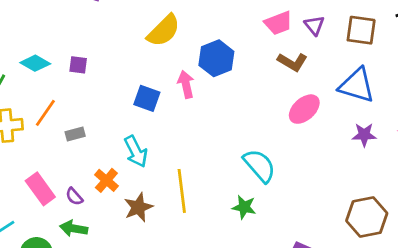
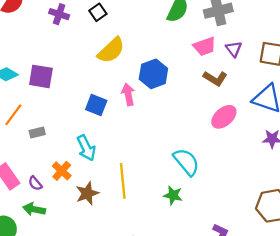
purple square: (78, 65) -> (41, 76), size x1.6

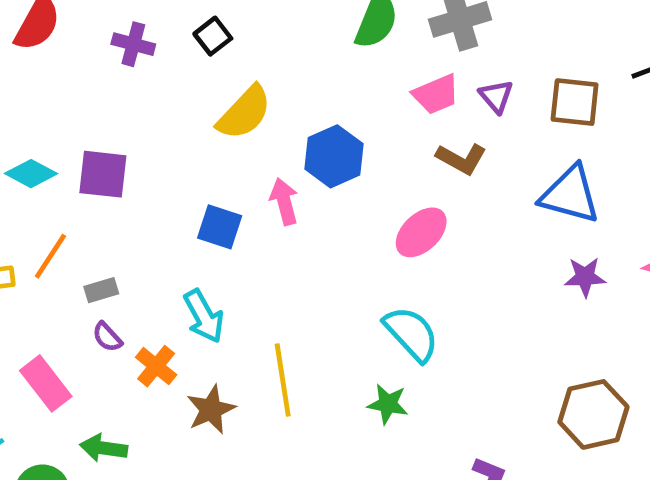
pink ellipse: (224, 117) -> (421, 232), moved
purple semicircle: (35, 183) -> (107, 337), moved

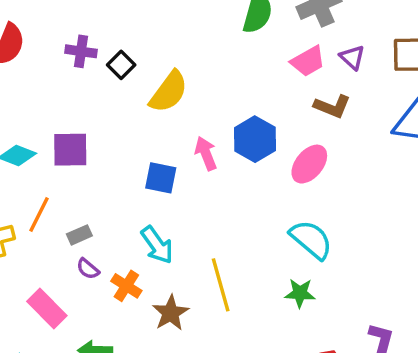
black square: (213, 36) -> (121, 65), moved
blue hexagon: (334, 156) -> (255, 139), moved

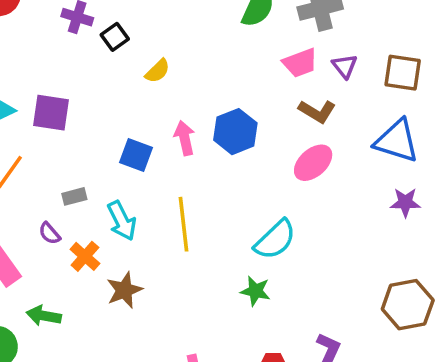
yellow semicircle: (169, 92) -> (158, 71), size x0.6
pink ellipse: (309, 164) -> (313, 163), moved
gray rectangle: (79, 235) -> (74, 196), moved
cyan semicircle: (311, 239) -> (275, 240), turned 87
yellow line: (221, 285) -> (184, 224), moved

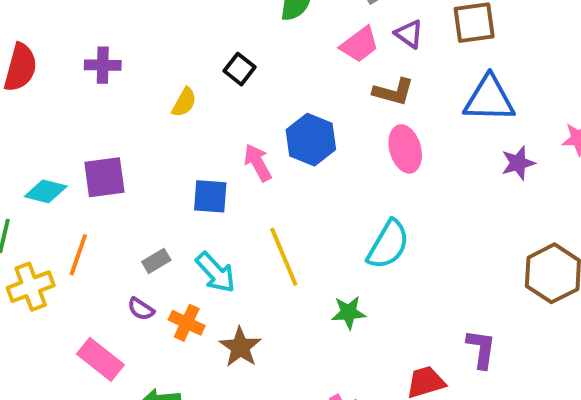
black square: (115, 37) -> (240, 69), moved
yellow semicircle: (158, 71) -> (184, 102), moved
pink ellipse: (313, 163) -> (405, 149), turned -48
green star: (256, 291) -> (349, 313), moved

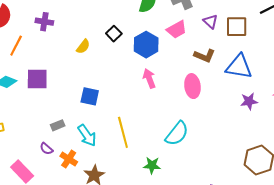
purple triangle: (409, 34) -> (210, 21), moved
brown L-shape: (393, 92) -> (205, 56), moved
blue hexagon: (311, 140) -> (146, 45), moved
pink arrow: (258, 163) -> (149, 78), moved
orange line: (78, 255) -> (16, 46), moved

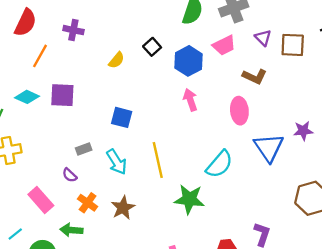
blue triangle: (239, 67) -> (269, 148), moved, turned 44
orange cross: (69, 159) -> (88, 203), moved
green star: (152, 165) -> (189, 199), size x1.5

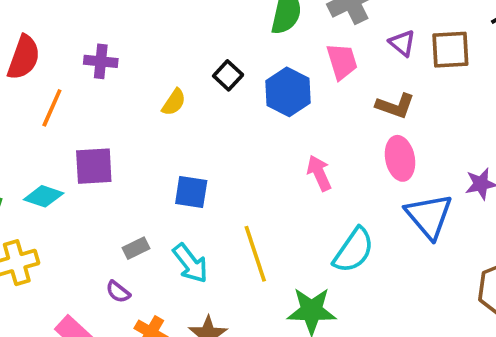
pink trapezoid: (224, 45) -> (342, 61), turned -75
cyan diamond: (27, 97) -> (44, 196), moved
pink arrow: (190, 100) -> (319, 173), moved
pink ellipse: (239, 111) -> (400, 158), moved

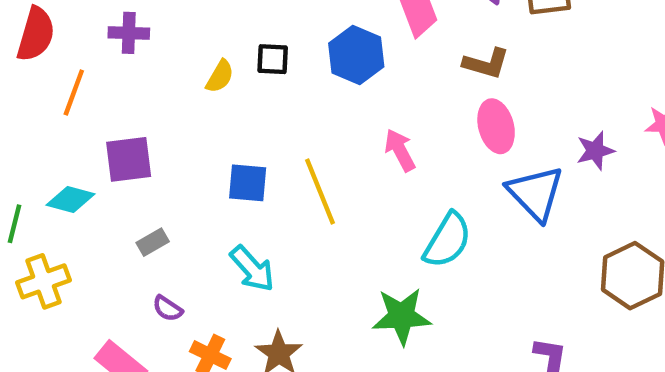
black square: (228, 75) -> (273, 59), moved, turned -36
gray rectangle: (136, 248) -> (153, 242), moved
yellow line: (255, 254) -> (320, 192), moved

